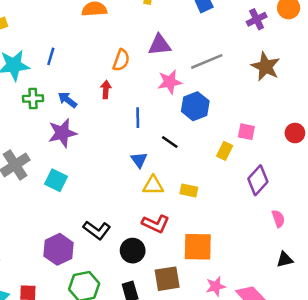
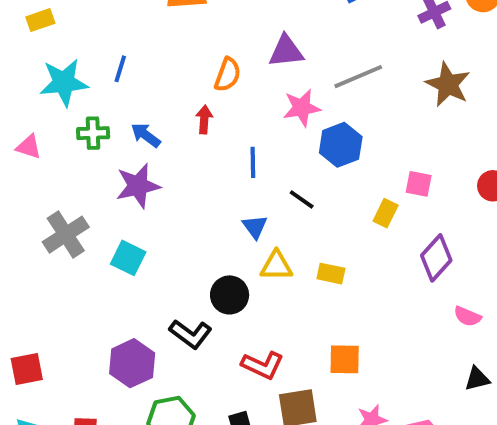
pink semicircle: (278, 219) -> (467, 316), turned 132
red L-shape: (156, 224) -> (263, 365), moved
orange square: (198, 247) -> (345, 359), size x0.7
black circle: (133, 251) -> (230, 295), moved

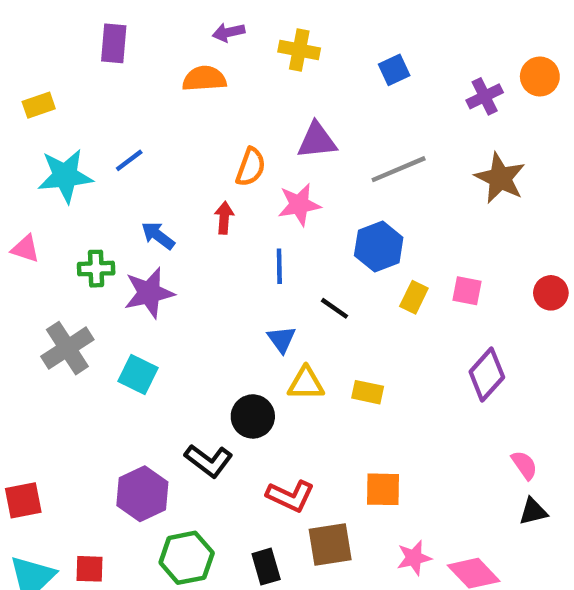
blue line: (120, 69) -> (129, 160), turned 36
pink star: (302, 108) -> (299, 205), moved
green cross: (93, 133) -> (96, 269), moved
yellow rectangle: (386, 213) -> (414, 297), moved
pink semicircle: (467, 316) -> (524, 465), moved, turned -148

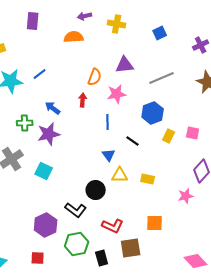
green hexagon: (187, 558) -> (77, 244), moved
pink star: (414, 558) -> (186, 196), moved
red square: (89, 569) -> (38, 258), moved

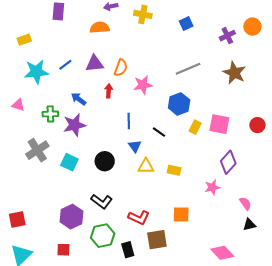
purple triangle: (125, 65) -> (95, 64), moved
blue line: (108, 122) -> (129, 121), moved
pink square: (193, 133) -> (219, 124), size x1.5
black circle: (96, 190) -> (105, 161), moved

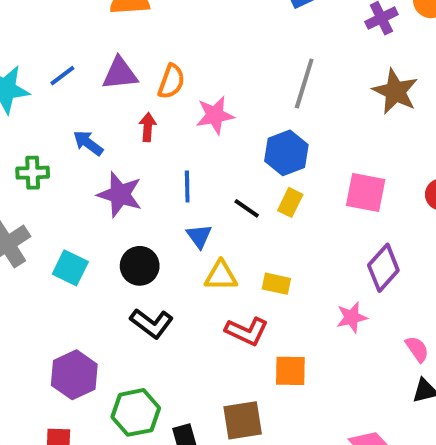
gray line: (188, 69) -> (304, 83), turned -50
purple star: (75, 125) -> (120, 194), moved, turned 30
yellow rectangle: (195, 127) -> (290, 202), moved
black L-shape: (102, 201) -> (152, 323), moved
red L-shape: (139, 218) -> (247, 331), moved

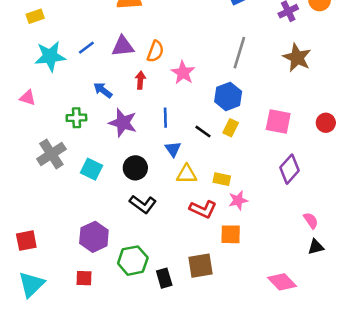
pink star: (215, 115) -> (183, 73), turned -30
green cross: (33, 173) -> (76, 118), moved
pink star: (352, 317) -> (238, 200), moved

